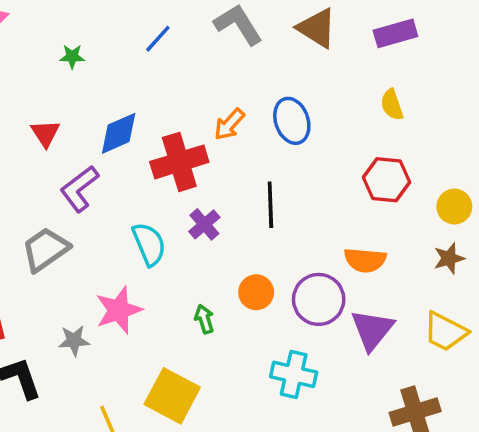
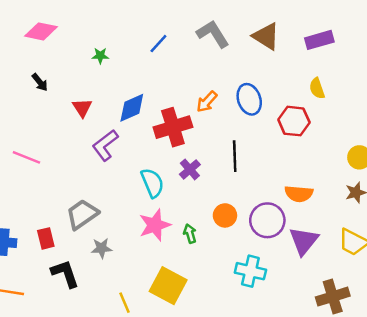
red hexagon: (386, 180) -> (294, 121), moved
gray trapezoid: (45, 249) -> (82, 214), moved
pink star: (119, 310) -> (155, 225), moved

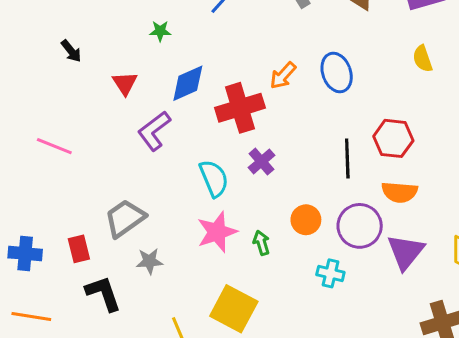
green star: (100, 56) -> (160, 31), moved
red hexagon: (294, 121) -> (393, 138), moved
black line: (235, 156) -> (347, 158), moved
cyan cross: (250, 271) -> (330, 273), moved, size x0.7

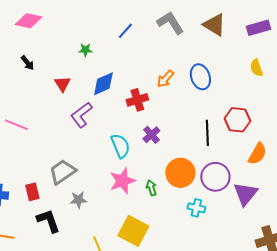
red cross: (240, 108) -> (137, 100), size x0.7
orange semicircle: (399, 192) -> (257, 154), moved, turned -65
orange circle: (306, 220) -> (180, 173), size x1.5

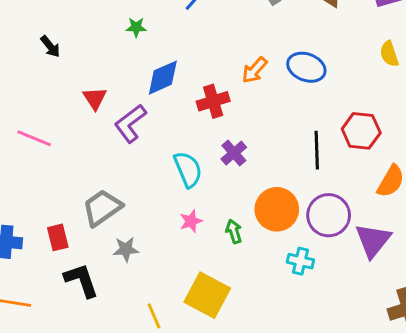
blue ellipse: (200, 77) -> (306, 67), turned -50
red triangle: (62, 84) -> (95, 98), moved
pink star: (122, 181) -> (191, 221), size x0.6

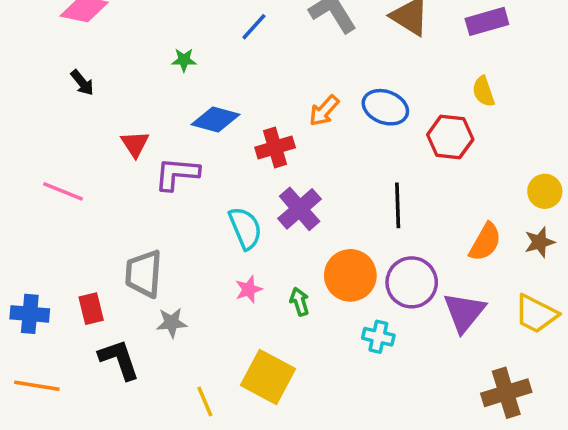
blue diamond: (163, 78) -> (215, 119), turned 39
purple L-shape: (130, 123) -> (177, 174), turned 42
red hexagon: (361, 131) -> (450, 137), moved
purple cross: (234, 153) -> (300, 209), size x1.4
gray trapezoid: (102, 208) -> (144, 274), turned -51

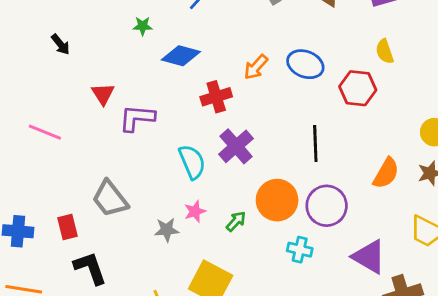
blue diamond: (215, 119) -> (181, 56), moved
gray trapezoid: (144, 274) -> (110, 199), turned -42
green arrow: (300, 302) -> (236, 221), turned 60
purple triangle: (464, 312) -> (369, 257), moved, turned -39
gray star: (172, 323) -> (167, 230), moved

